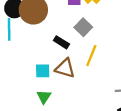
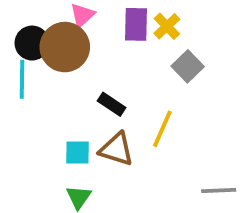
gray square: (83, 27) -> (188, 66), moved

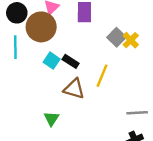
yellow cross: (167, 26) -> (131, 40), moved
black circle: (32, 43) -> (17, 13), moved
cyan square: (78, 153) -> (52, 61), moved, turned 35

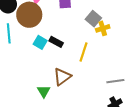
yellow cross: (131, 40) -> (103, 28), moved, turned 32
brown triangle: (74, 89) -> (62, 77), moved, turned -48

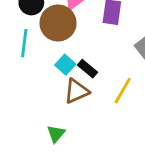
brown triangle: (62, 77) -> (76, 91), moved

